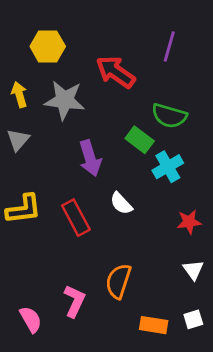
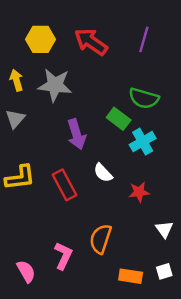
red arrow: (116, 72) -> (91, 42), moved
red star: (189, 222) -> (139, 192), moved

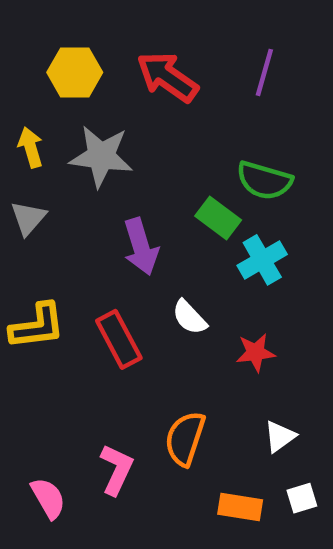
white triangle: (164, 229) -> (280, 436), moved, turned 30

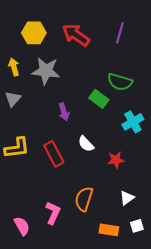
purple arrow: (141, 247) -> (64, 112), size x0.7
cyan cross: (262, 260) -> (133, 122), moved

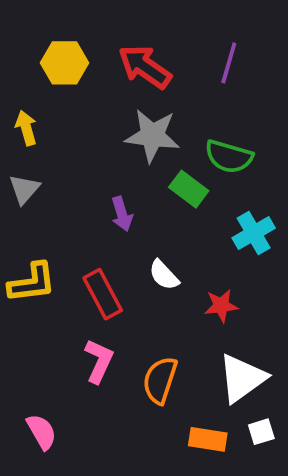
gray star: (46, 71) -> (152, 136), moved
white triangle: (127, 198) -> (242, 378), size x1.8
pink L-shape: (53, 213) -> (99, 361), moved

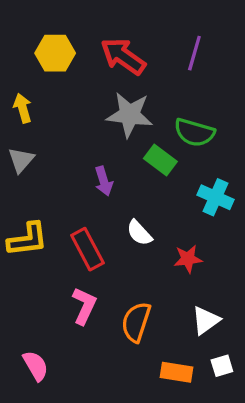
cyan cross: (254, 233) -> (215, 197), turned -36
white triangle: (242, 378) -> (206, 320), size x0.7

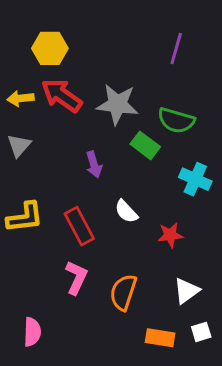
red arrow: (123, 56) -> (62, 95), moved
yellow arrow: (23, 108) -> (21, 98), turned -80
pink semicircle: (36, 366) -> (32, 332), turned 32

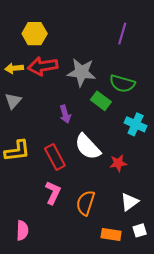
red arrow: (62, 95) -> (43, 66), turned -44
white semicircle: (126, 211) -> (88, 147), size x1.6

